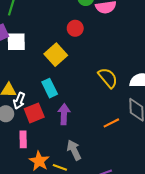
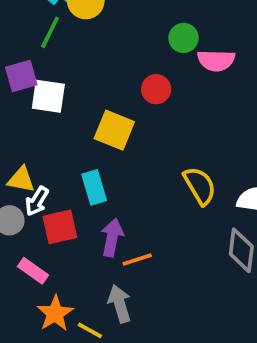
yellow square: (56, 55) -> (114, 130), turned -35
orange line: (111, 123) -> (137, 260), moved
pink rectangle: (23, 139) -> (33, 271), turned -63

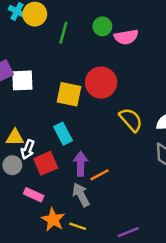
green line: (50, 32) -> (63, 33), moved
red circle: (156, 89) -> (101, 83), moved, size x1.6
gray arrow: (120, 304) -> (81, 195), moved

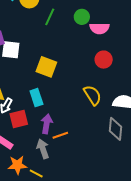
red circle: (101, 83) -> (104, 60), moved, size x0.7
orange star: (53, 220) -> (17, 165), turned 30

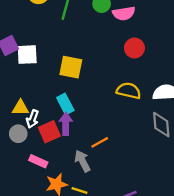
yellow semicircle: (93, 95) -> (129, 91), turned -35
purple arrow: (47, 124) -> (66, 124), moved

